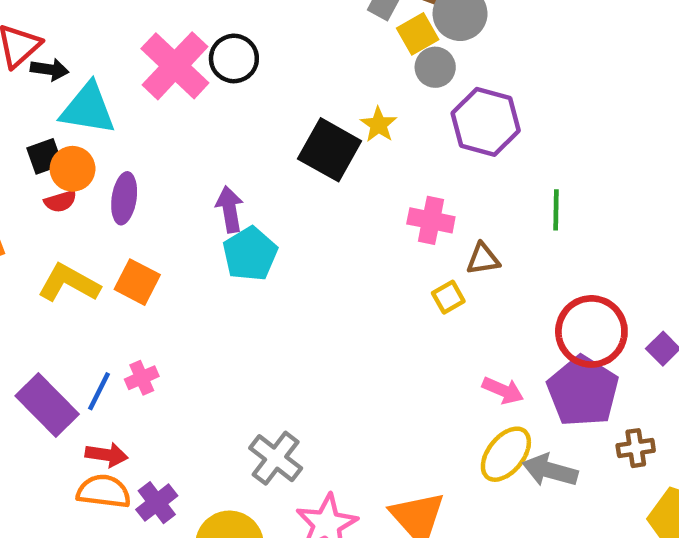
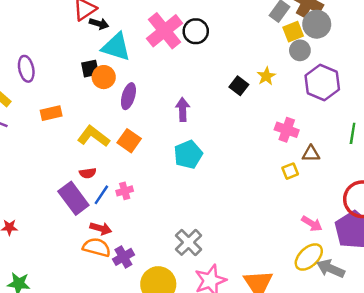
black square: (330, 150) -> (239, 86), size x0.6
red semicircle: (60, 201) -> (88, 173), moved
cyan pentagon: (250, 254) -> (188, 155), moved

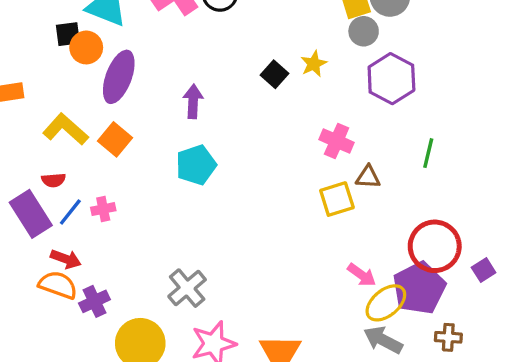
purple ellipse: (128, 96) -> (119, 77), size x1.4
yellow square: (290, 171) -> (337, 199), size x1.5
yellow ellipse: (309, 257) -> (386, 303), moved

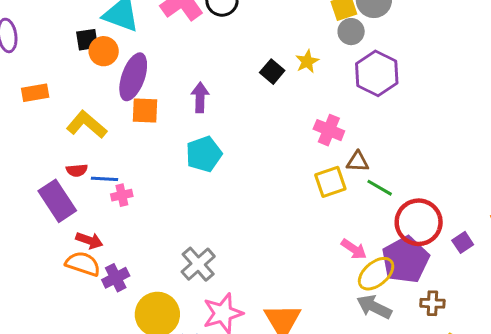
orange square: (115, 139) -> (145, 110), moved, turned -36
green line: (428, 153) -> (380, 188), moved, turned -72
blue line: (70, 212) -> (104, 179), moved, turned 56

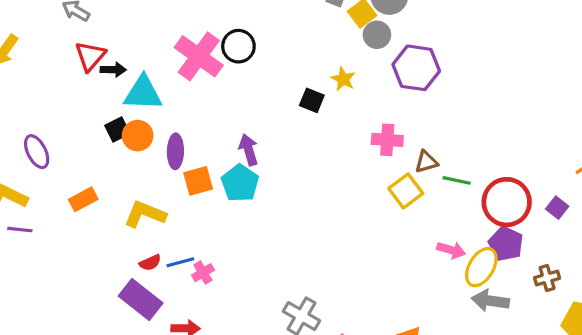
purple ellipse: (133, 77) -> (175, 151), size x0.7
cyan pentagon: (204, 154) -> (240, 183), moved
purple pentagon: (405, 260) -> (506, 244), size x0.7

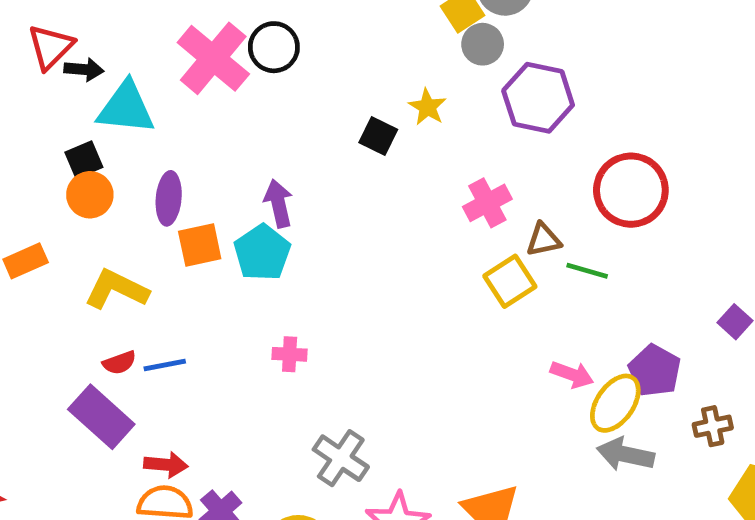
orange circle: (138, 136) -> (90, 195), moved
pink cross: (387, 140) -> (487, 203), turned -36
red circle: (507, 202) -> (631, 190), moved
pink cross: (203, 273) -> (290, 354), moved, turned 30

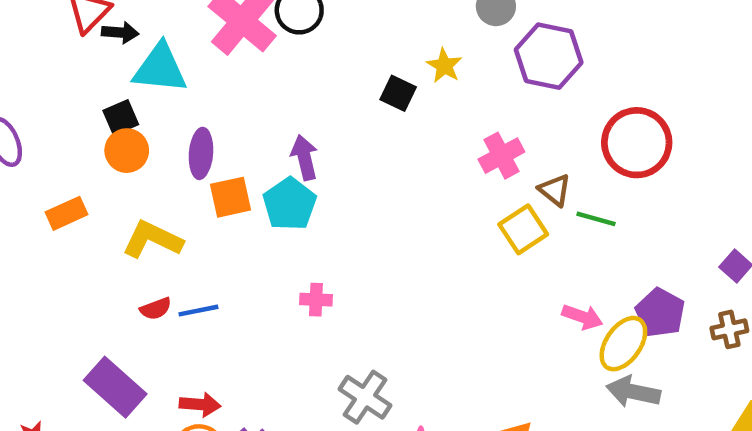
brown triangle: (544, 240) -> (555, 190), turned 51
purple rectangle: (101, 417) -> (115, 387), moved
brown cross: (713, 426) -> (729, 329), moved

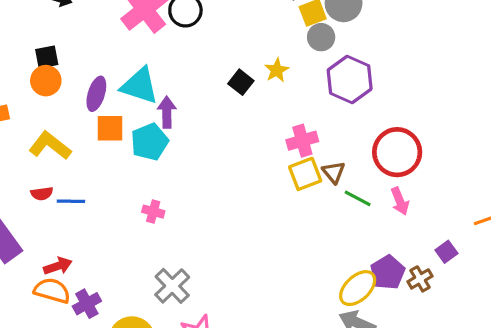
cyan triangle: (160, 68) -> (140, 86), moved
yellow square: (523, 229) -> (305, 174), moved
pink arrow: (582, 317) -> (400, 201), moved, turned 36
brown cross: (729, 329) -> (420, 279), moved, turned -30
red arrow: (200, 405) -> (58, 266), turned -36

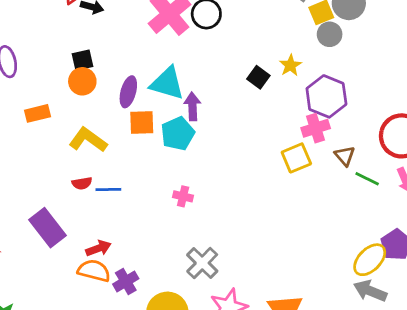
purple hexagon: (350, 79) -> (326, 96), moved
yellow square: (305, 174) -> (296, 158), moved

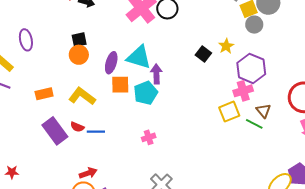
orange rectangle: (37, 113) -> (44, 94), moved
green line: (367, 179) -> (254, 124), moved
red semicircle: (82, 183) -> (77, 127), turned 32
pink cross: (183, 196) -> (149, 137), turned -32
purple rectangle: (48, 228) -> (55, 131), moved

